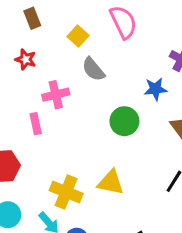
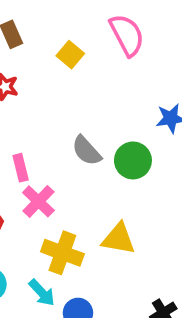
gray semicircle: (93, 69) -> (86, 151), moved
pink cross: (56, 95) -> (38, 201), moved, turned -30

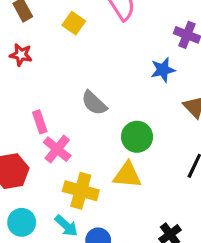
green circle: (133, 160) -> (137, 137), moved

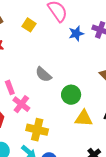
blue star: (163, 70) -> (76, 33), moved
yellow triangle: (127, 175) -> (84, 118), moved

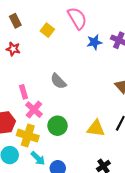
green circle: (71, 95) -> (58, 126), moved
yellow cross: (37, 130) -> (28, 136), moved

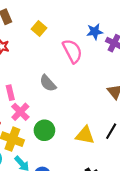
pink semicircle: (77, 18) -> (72, 51), moved
blue star: (94, 42) -> (95, 32), moved

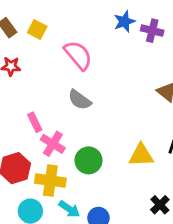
yellow square: (39, 29) -> (37, 29), moved
pink semicircle: (72, 51) -> (78, 55), moved

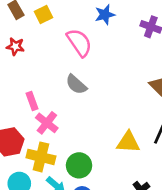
blue star: (124, 21) -> (105, 15), moved
yellow square: (37, 29) -> (43, 15), turned 30
green circle: (88, 160) -> (79, 165), moved

